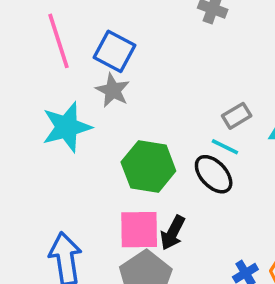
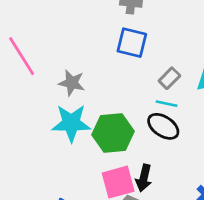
blue square: (114, 51) -> (132, 43), moved
cyan star: (67, 127) -> (71, 123), moved, turned 30

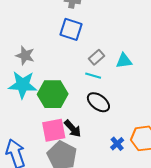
black ellipse: (163, 126) -> (98, 102), moved
black arrow: (144, 178) -> (73, 129), turned -60

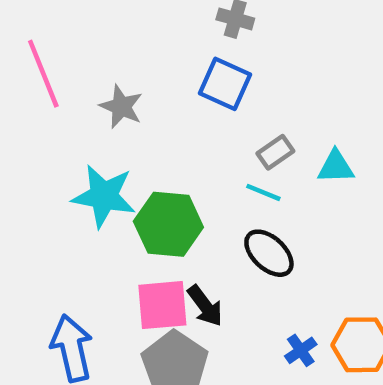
gray star: (25, 55) -> (121, 107), moved

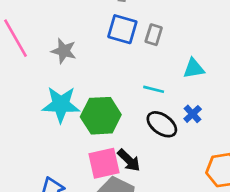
gray rectangle: (275, 152) -> (154, 35), moved, turned -30
blue cross: (301, 350) -> (193, 114), moved

